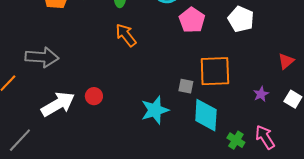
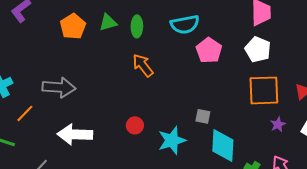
orange square: (215, 71) -> (264, 90), moved
red circle: (94, 96) -> (135, 125), moved
white arrow: (58, 104) -> (75, 134), turned -148

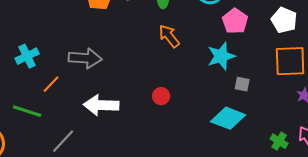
gray square: (203, 116) -> (242, 84), moved
cyan star: (172, 140) -> (221, 56), moved
cyan diamond: (223, 145) -> (228, 118), moved, turned -72

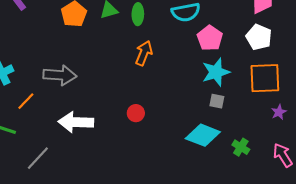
orange arrow: (169, 36) -> (144, 53), turned 60
cyan star: (221, 56) -> (216, 72), moved
green cross: (279, 141) -> (241, 147), moved

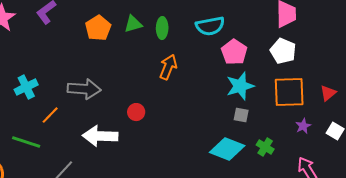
red circle: (136, 113) -> (136, 112), moved
green cross: (241, 147) -> (265, 147), moved

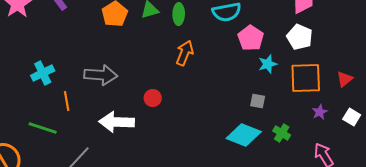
cyan star: (240, 86) -> (268, 64), moved, size x0.7
orange line: (50, 115) -> (67, 101), turned -54

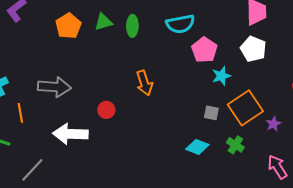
orange arrow: (185, 53) -> (144, 83), moved, turned 140
orange square: (306, 78) -> (245, 108), moved, turned -32
cyan diamond: (244, 135) -> (197, 147), size x0.7

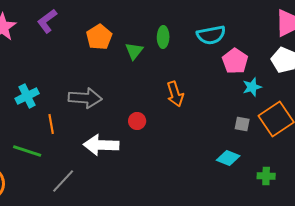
green triangle: (103, 22) -> (134, 51), moved, turned -36
green cross: (235, 145) -> (266, 176), moved, turned -30

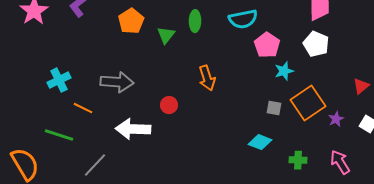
orange line: (51, 124) -> (83, 108), turned -54

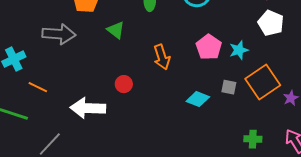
green triangle: (166, 35) -> (116, 30), moved, turned -30
pink pentagon: (267, 45) -> (209, 47), moved
gray arrow: (117, 82) -> (59, 34), moved
cyan diamond: (260, 142) -> (198, 99), moved

